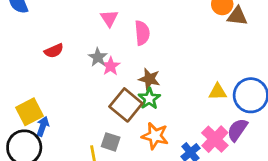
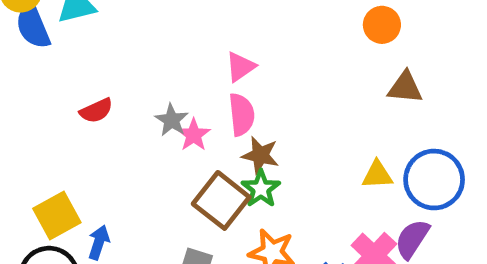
brown triangle: (237, 16) -> (405, 87), moved
pink triangle: (109, 18) -> (240, 67), moved, turned 30
pink semicircle: (142, 33) -> (242, 115), moved
blue arrow: (43, 126) -> (99, 242), moved

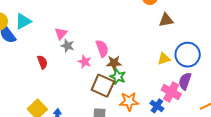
pink triangle: (240, 67) -> (61, 34), moved
red semicircle: (96, 111) -> (42, 62), turned -72
gray star: (172, 120) -> (67, 46), moved

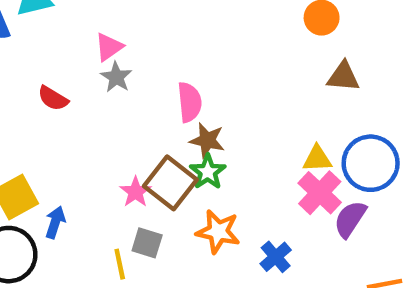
red semicircle: (42, 62) -> (53, 98), turned 128
pink star: (85, 62) -> (135, 192), moved
pink cross: (171, 92) -> (320, 193), moved

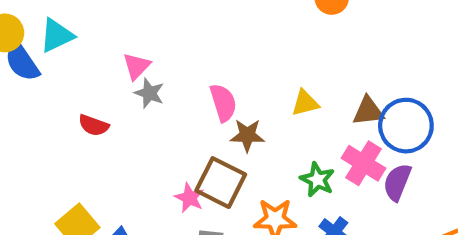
brown triangle: (343, 77) -> (368, 111), moved
yellow triangle: (317, 159) -> (305, 103), moved
green star: (208, 172) -> (317, 180), moved

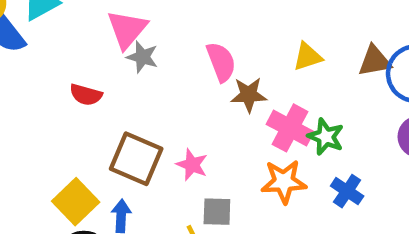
pink triangle: (137, 66) -> (127, 29), size x1.4
pink cross: (364, 163) -> (290, 128), moved
brown square: (221, 183) -> (136, 159), moved

